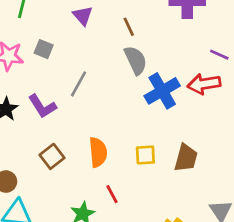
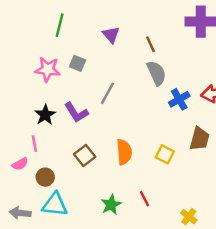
blue cross: (162, 91) -> (179, 99), size x0.7
yellow square: (145, 155) -> (165, 154), turned 30
brown trapezoid: (186, 158) -> (200, 139), moved
red line: (112, 194) -> (145, 199), moved

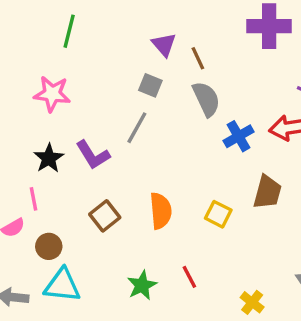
purple triangle: (111, 35) -> (164, 45), moved
gray square: (78, 63) -> (150, 85), moved

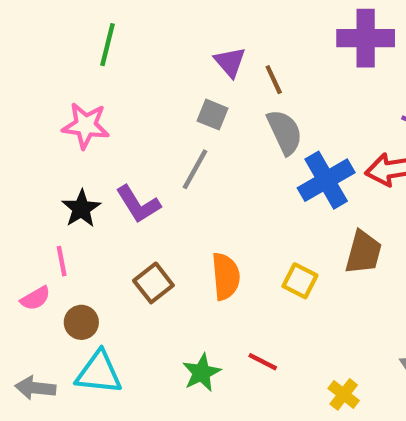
blue cross: (239, 136) -> (326, 180), size x1.4
red line: (189, 277) -> (263, 362), turned -35

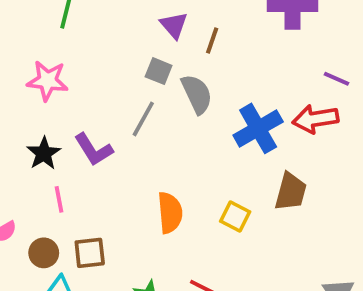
brown line: (274, 80) -> (212, 40), turned 44
gray semicircle: (285, 132) -> (197, 94), moved
pink line: (62, 261) -> (59, 199), moved
brown square: (153, 283) -> (90, 253), moved, turned 32

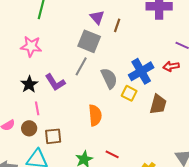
gray square: (159, 71) -> (89, 41), size x1.6
gray semicircle: (197, 94) -> (109, 78), moved
red arrow: (315, 119) -> (171, 66), size x0.7
yellow square: (235, 217) -> (129, 93), moved
brown circle: (44, 253) -> (29, 128), moved

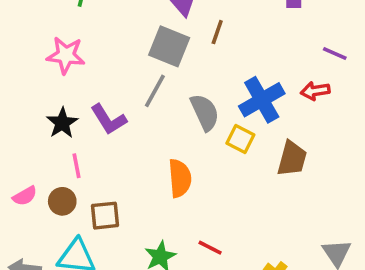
brown line: (117, 25) -> (217, 32), moved

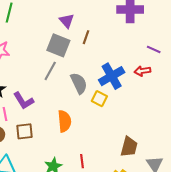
purple L-shape: (109, 119) -> (24, 101), moved
brown trapezoid: (292, 159) -> (129, 147), moved
brown square: (105, 216) -> (25, 131), moved
red line: (210, 248) -> (82, 161), turned 56

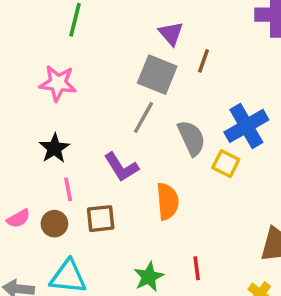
purple L-shape: (24, 101) -> (121, 167), moved

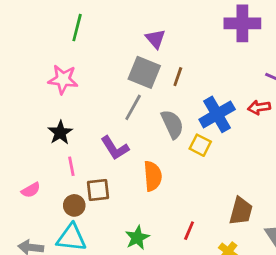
brown line: (204, 61) -> (178, 77), moved
brown circle: (54, 224) -> (74, 205), moved
red line: (197, 268) -> (189, 231), moved, turned 30

